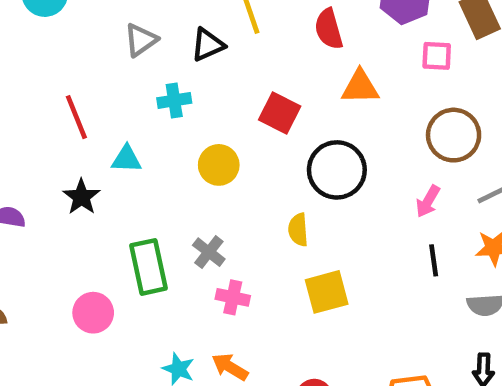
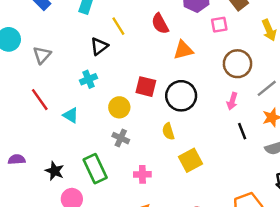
gray triangle: (141, 40) -> (42, 55), moved
red square: (280, 113) -> (146, 87), moved
cyan triangle: (126, 159) -> (71, 115), turned 42
black star: (81, 197) -> (55, 171), moved
gray cross: (209, 252) -> (121, 138), moved

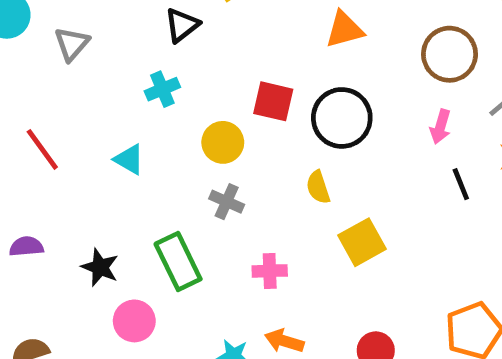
red line: (40, 100) -> (42, 149), moved

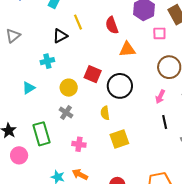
cyan triangle: (129, 159) -> (29, 88), turned 48

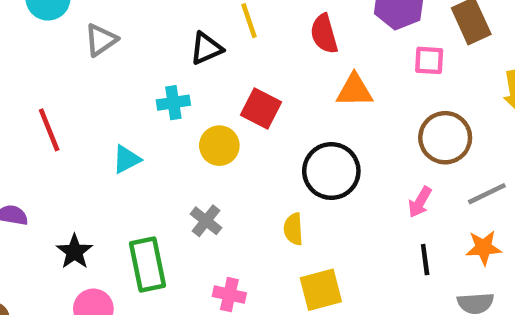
red square: (93, 74) -> (261, 109), moved
yellow circle: (69, 88) -> (219, 146), moved

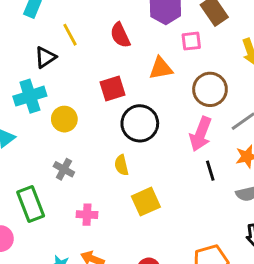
orange triangle: (354, 90) -> (161, 68), moved
cyan cross: (173, 103) -> (30, 96), size x1.5
red square: (261, 109) -> (112, 88), moved, turned -35
pink arrow: (420, 202) -> (201, 134), size x1.6

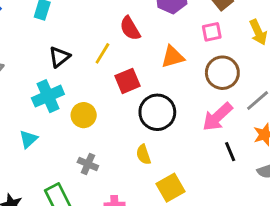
yellow line: (70, 35) -> (102, 53), moved, turned 65
pink square: (191, 41) -> (212, 32), moved
pink arrow: (201, 134) -> (217, 117), turned 32

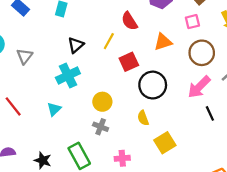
yellow circle: (84, 115) -> (102, 102), moved

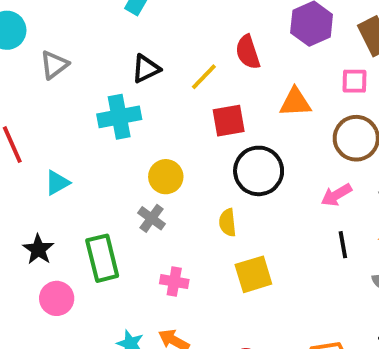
pink arrow: (199, 87) -> (336, 195), size x0.7
cyan triangle: (54, 109) -> (57, 183), moved

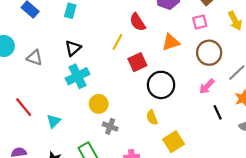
gray triangle: (54, 65) -> (35, 58), turned -49
black triangle: (146, 69) -> (73, 48), moved
yellow circle: (166, 177) -> (99, 104), moved

